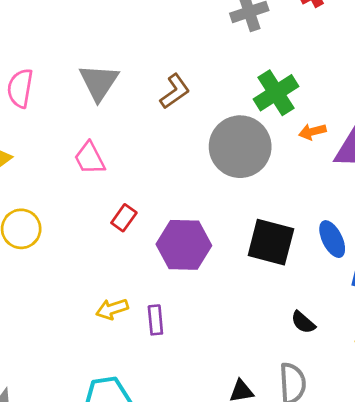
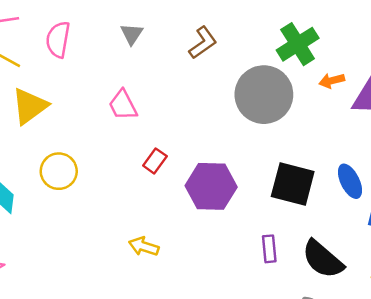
gray triangle: (99, 82) -> (132, 34), size x0.6
yellow arrow: (112, 309) -> (144, 246), turned 36
purple rectangle: (155, 320) -> (269, 249), moved
black semicircle: (303, 322) -> (323, 259), size x1.8

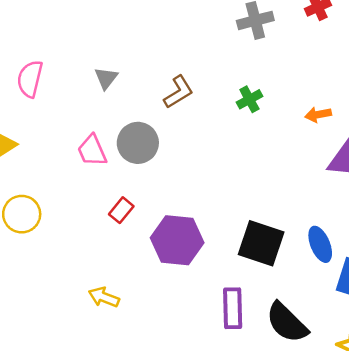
green cross: (298, 44) -> (249, 99), moved, size x0.6
orange arrow: (332, 81) -> (318, 115), moved
gray circle: (264, 95) -> (138, 143), moved, size x0.7
purple rectangle: (269, 249) -> (233, 308), size x1.4

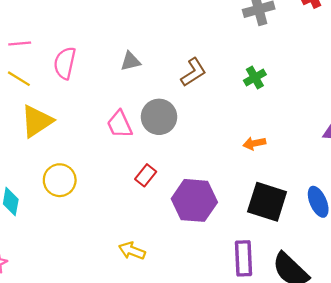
gray triangle: (106, 78) -> (130, 61), turned 40
orange arrow: (318, 115) -> (254, 143), moved

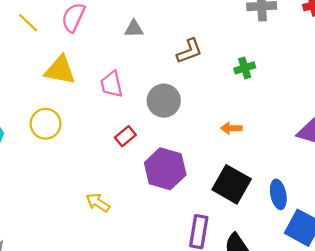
gray circle: (159, 117) -> (164, 101), moved
yellow triangle: (37, 121) -> (60, 70), moved, turned 32

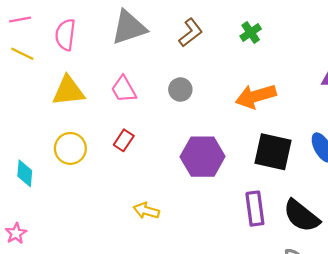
gray triangle: (134, 29) -> (129, 27), size x1.8
gray circle: (164, 101) -> (180, 90), size x0.7
orange arrow: (231, 128) -> (256, 96), size x1.8
red rectangle: (125, 136) -> (124, 140), moved

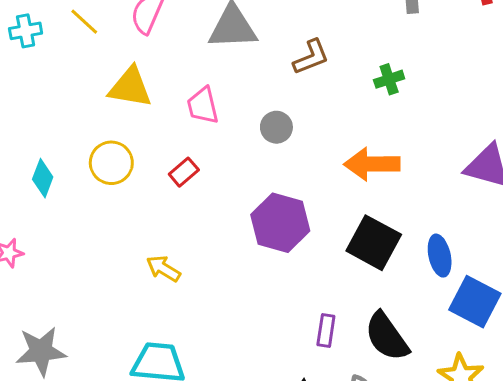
purple rectangle: (255, 209) -> (326, 331), moved, size x0.7
yellow arrow: (146, 211) -> (163, 269), moved

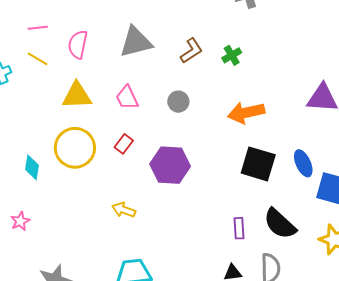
green cross: (389, 79) -> (232, 55), moved
yellow circle: (111, 163) -> (75, 148), size x1.4
purple hexagon: (280, 223) -> (170, 165), moved

